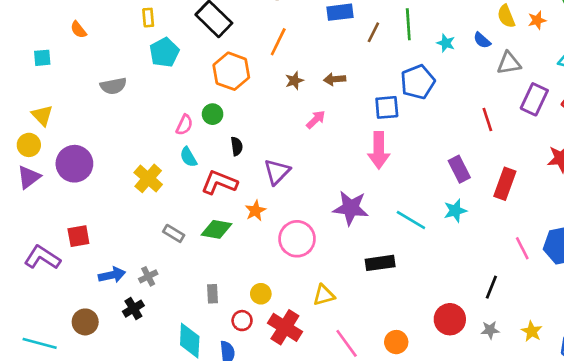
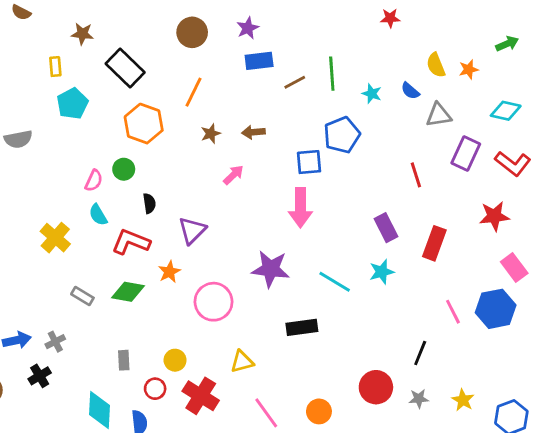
brown line: (373, 32) -> (295, 82), turned 35

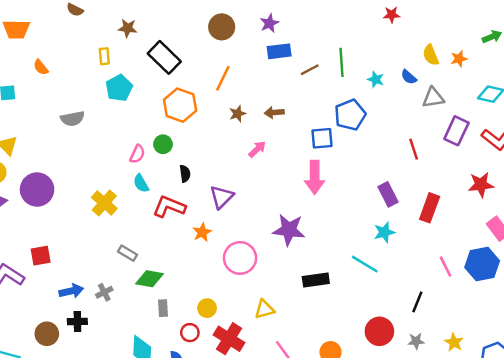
cyan line: (335, 282) -> (365, 264), moved
green diamond: (128, 292) -> (150, 279), moved
black cross: (40, 376) -> (77, 322), moved, turned 30

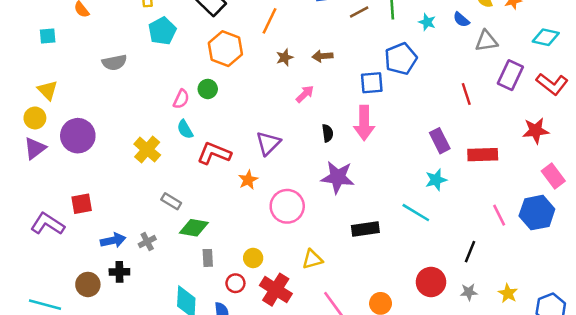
black semicircle: (185, 174) -> (328, 133), moved
red rectangle: (430, 208) -> (483, 155), turned 68

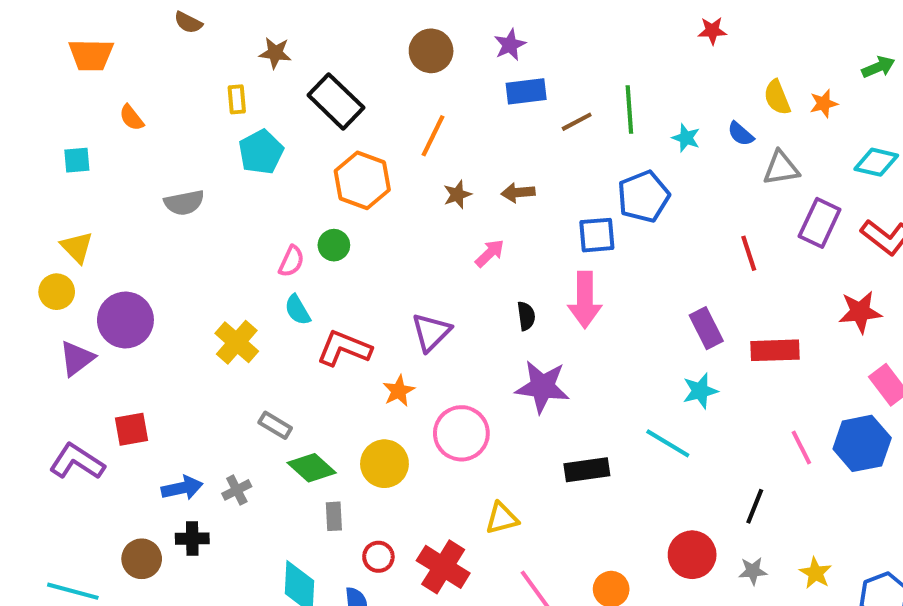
purple triangle: (35, 148) -> (77, 358), moved
green diamond: (194, 228) -> (312, 468), turned 32
yellow circle: (253, 258) -> (384, 464), moved, size x1.5

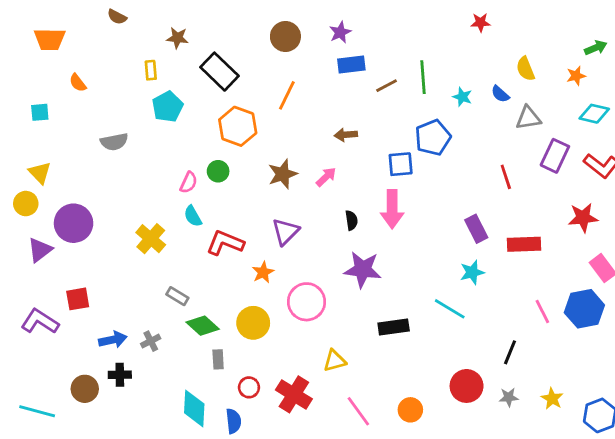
orange star: (824, 103) -> (576, 76), moved
brown star: (457, 195) -> (283, 174), moved, size x1.5

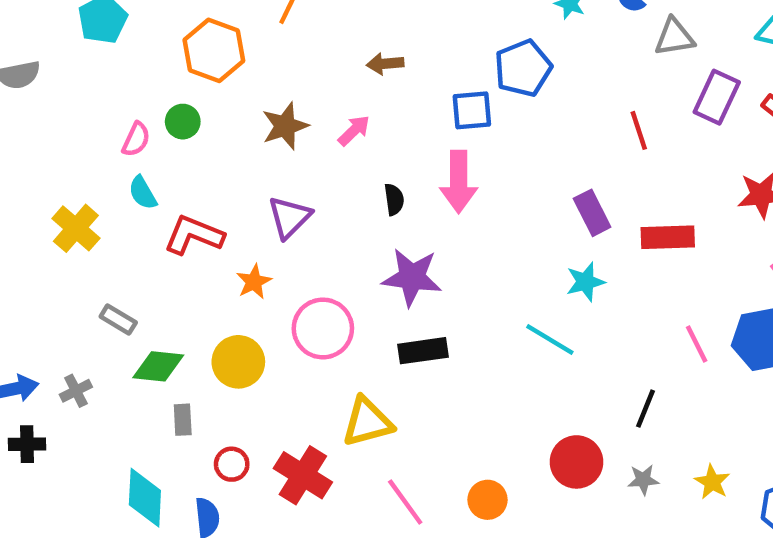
green diamond: (203, 326) -> (158, 366), turned -36
black rectangle: (394, 327) -> (423, 351), moved
yellow triangle: (335, 361) -> (367, 422), size x1.4

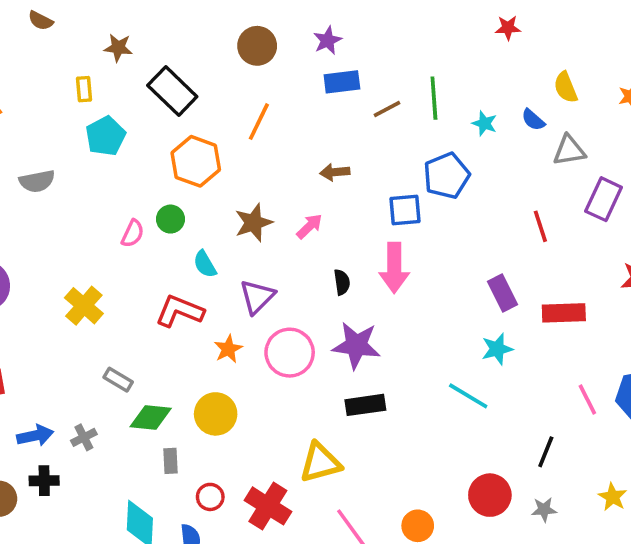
cyan semicircle: (143, 193) -> (205, 264), moved
pink circle: (323, 328) -> (290, 353), moved
yellow star: (712, 482) -> (613, 497), moved

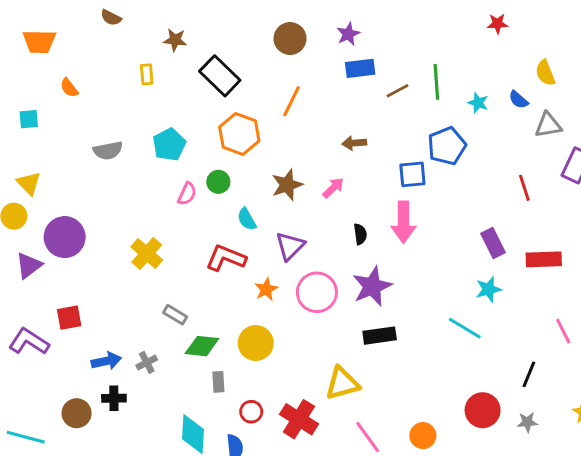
cyan pentagon: (106, 136) -> (169, 145), moved
purple star: (356, 345) -> (372, 286), turned -30

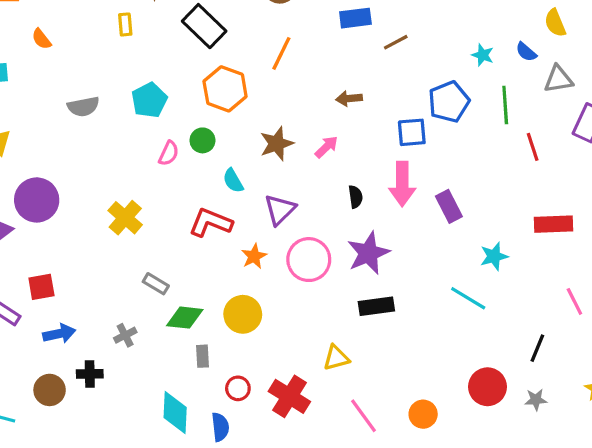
green line: (436, 82) -> (505, 105), moved
purple rectangle: (493, 243) -> (449, 206), moved
blue arrow: (106, 361) -> (59, 334), moved
yellow triangle: (342, 383) -> (336, 358), size x0.7

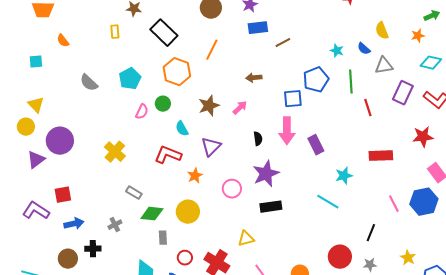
gray semicircle: (83, 107) -> (89, 83), turned 54
pink circle: (309, 260) -> (232, 189), moved, size x0.7

